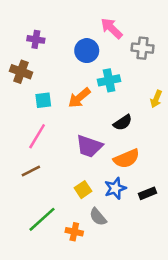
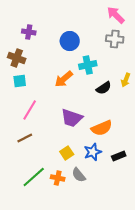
pink arrow: (112, 28) -> (116, 15), moved
cyan square: (43, 100) -> (20, 81), moved
black semicircle: (123, 123) -> (104, 88), moved
orange cross: (74, 232) -> (58, 178), moved

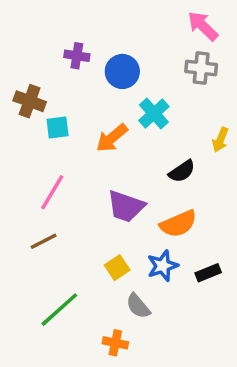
purple cross: (29, 32) -> (77, 56), moved
cyan cross: (88, 65) -> (154, 113), turned -30
cyan square: (20, 81) -> (58, 127), moved
black semicircle: (104, 88) -> (182, 171), moved
orange cross: (58, 178) -> (115, 343), moved

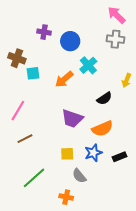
pink line: (52, 192) -> (18, 111), moved
yellow square: (117, 268) -> (67, 154), turned 32

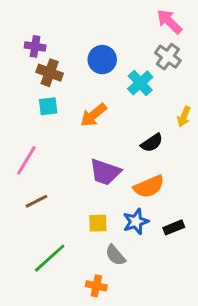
purple cross: (44, 32) -> (35, 46), moved
gray cross: (115, 39) -> (168, 57), turned 30
brown cross: (17, 58) -> (50, 73), moved
cyan cross: (88, 65) -> (140, 83), moved

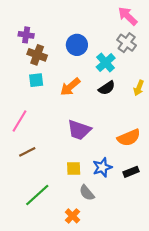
black semicircle: (152, 143) -> (107, 88), moved
orange semicircle: (149, 187) -> (129, 138), moved
orange cross: (96, 286) -> (73, 216), turned 32

